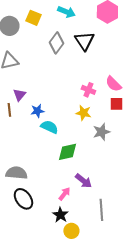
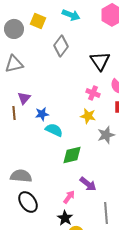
black triangle: (84, 41) -> (100, 61), moved

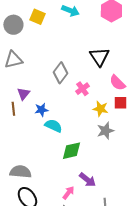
gray diamond: (61, 46) -> (60, 73), moved
pink cross: (93, 93) -> (82, 89), moved, turned 32
yellow star: (88, 116) -> (100, 109), moved

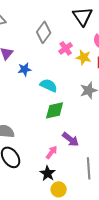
yellow star: (100, 109) -> (84, 57), moved
cyan semicircle: (53, 126) -> (49, 85), moved

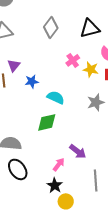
black triangle: (83, 16) -> (90, 28), turned 50
gray diamond: (44, 32) -> (51, 27), moved
green diamond: (55, 110) -> (47, 122), moved

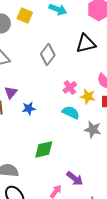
black triangle: (90, 28) -> (86, 43), moved
cyan semicircle: (56, 97) -> (71, 112), moved
gray star: (96, 102) -> (93, 129), turned 30

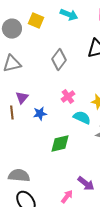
pink cross: (70, 87) -> (68, 97), moved
green diamond: (44, 149) -> (60, 144), moved

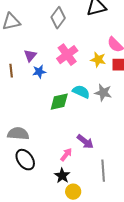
pink cross: (68, 97) -> (67, 55), size x1.5
purple triangle: (22, 98) -> (30, 56), moved
cyan semicircle: (82, 118) -> (81, 92), moved

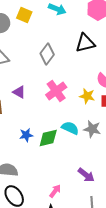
purple triangle: (30, 56) -> (19, 92), turned -40
blue star: (39, 72) -> (26, 135), moved
purple arrow: (85, 142) -> (86, 175), moved

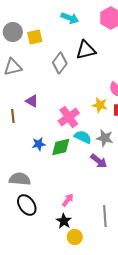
yellow square: (24, 15) -> (35, 37), moved, turned -35
black triangle: (85, 43) -> (86, 50), moved
pink cross: (56, 91) -> (69, 117), moved
purple arrow: (86, 175) -> (99, 161), moved

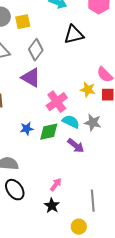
gray diamond: (60, 63) -> (36, 50), moved
purple triangle: (32, 101) -> (31, 78), moved, size x1.5
purple arrow: (99, 161) -> (76, 146), moved
yellow circle: (75, 237) -> (79, 227), moved

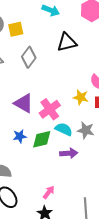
purple triangle: (31, 78) -> (24, 103), moved
purple arrow: (76, 146) -> (69, 153), turned -42

